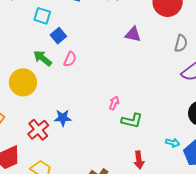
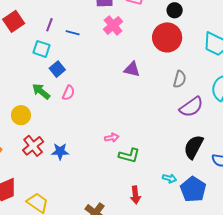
yellow circle: (23, 82) -> (21, 115), size x0.7
pink arrow: (114, 103) -> (112, 138), turned 56
red cross: (38, 130) -> (33, 146), moved

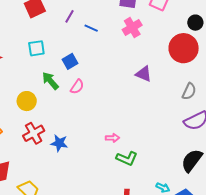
cyan square: (42, 49) -> (36, 48), moved, turned -36

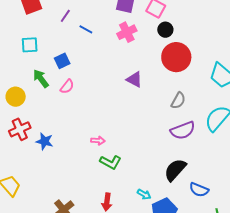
black circle: (195, 23) -> (165, 30), moved

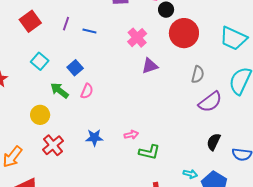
pink cross: (127, 32) -> (137, 38), moved
cyan square: (30, 45) -> (40, 61), turned -30
purple triangle: (134, 79) -> (150, 66), turned -30
blue star: (45, 141) -> (94, 138), moved
black semicircle: (175, 170) -> (214, 142), size x0.7

